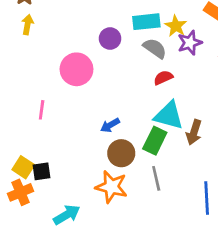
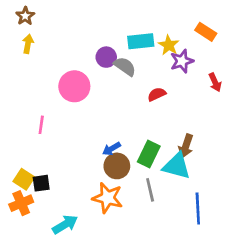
gray semicircle: (155, 48) -> (125, 66), moved
cyan triangle: (169, 115) -> (177, 166), moved
blue arrow: (110, 125) -> (112, 149), moved

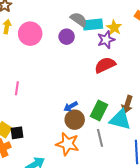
purple star: (182, 61) -> (106, 40), moved
gray semicircle: (125, 66) -> (79, 19), moved
pink circle: (74, 86) -> (30, 34), moved
red semicircle: (157, 94) -> (105, 65), size x1.5

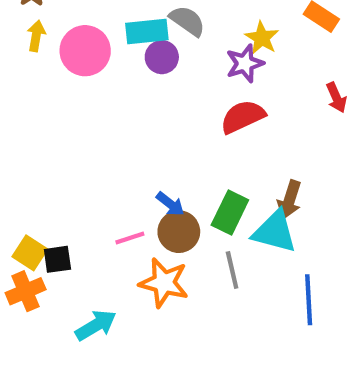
cyan rectangle: (93, 25) -> (147, 32), moved
pink line: (17, 88) -> (130, 238), moved, turned 64
blue arrow: (71, 106) -> (170, 204), turned -112

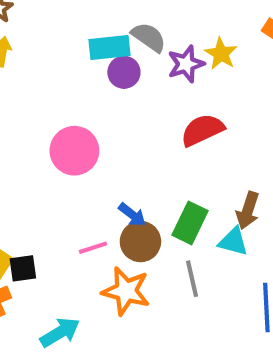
pink circle: (85, 51) -> (74, 151), moved
purple star: (245, 63) -> (186, 64), moved
cyan triangle: (275, 232) -> (233, 242), size x0.7

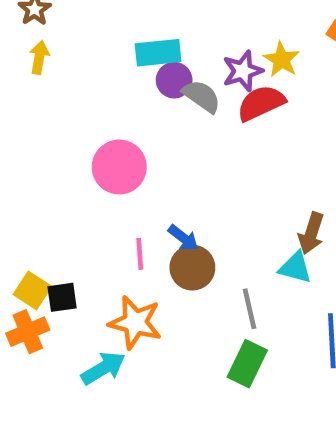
gray semicircle: (149, 37) -> (202, 96), moved
red semicircle: (202, 130) -> (261, 103), moved
green rectangle: (190, 223) -> (247, 364), moved
pink line: (93, 248) -> (140, 254), moved, turned -76
orange star: (126, 291) -> (135, 322), moved

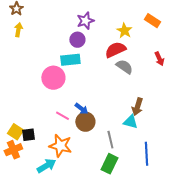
cyan rectangle: (158, 53) -> (70, 60), moved
purple star: (243, 71) -> (85, 21), moved
gray semicircle: (202, 96) -> (124, 67), moved
pink line: (140, 254) -> (62, 116), turned -56

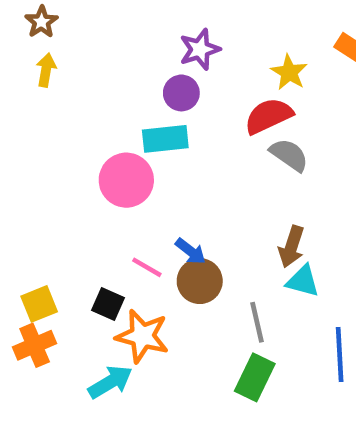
brown arrow: (137, 107) -> (291, 247), moved
yellow square: (15, 132) -> (39, 304), turned 35
black square: (28, 135) -> (108, 304), moved, turned 32

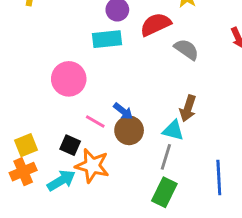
red semicircle: (269, 116) -> (156, 24), moved
pink circle: (126, 180) -> (69, 79), moved
cyan triangle: (303, 281) -> (173, 130), moved
gray line: (257, 322) -> (166, 157), turned 30
cyan arrow: (110, 382) -> (61, 180), moved

